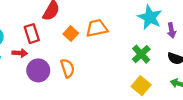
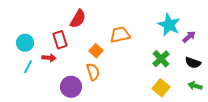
purple arrow: (172, 30) -> (189, 37), turned -120
orange square: (71, 34) -> (96, 51), moved
purple circle: (38, 70) -> (71, 87), moved

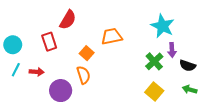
purple arrow: (189, 37) -> (172, 50), moved, turned 128
red arrow: (49, 58) -> (37, 72), moved

